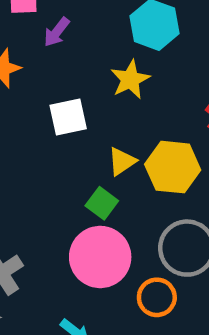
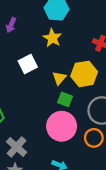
green square: (102, 203) -> (65, 99), moved

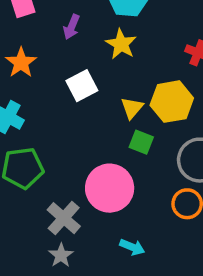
purple arrow: (11, 25) -> (72, 27), moved
pink circle: (62, 126) -> (110, 188), moved

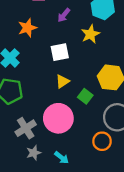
yellow triangle: (132, 108) -> (62, 81), moved
gray star: (61, 255) -> (34, 153), moved

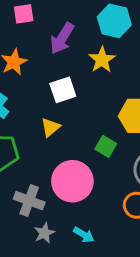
purple arrow: (64, 15) -> (62, 38), size x1.5
yellow triangle: (62, 81) -> (51, 127), moved
gray cross: (26, 128) -> (29, 201), turned -30

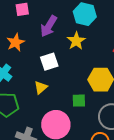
green square: (106, 146) -> (79, 101), turned -32

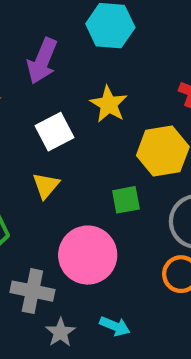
yellow star: (76, 41) -> (109, 104), moved

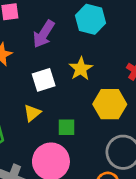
green square: (126, 200) -> (67, 127), moved

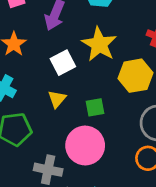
yellow star: (81, 69) -> (99, 44), size x1.4

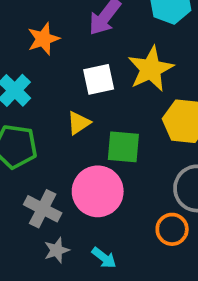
green square: (95, 107) -> (123, 147), size x1.4

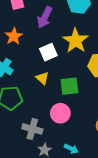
yellow triangle: (79, 123) -> (42, 78), turned -32
pink circle: (98, 191) -> (60, 113), size x0.7

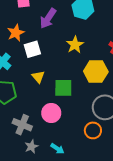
yellow star: (76, 41) -> (75, 45), size x0.7
white square: (48, 52) -> (32, 49), moved

